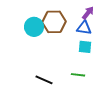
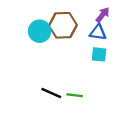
green line: (78, 75) -> (75, 95), moved

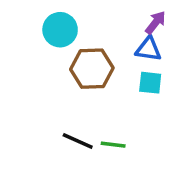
brown hexagon: (63, 25) -> (92, 69), moved
cyan circle: (40, 31) -> (60, 30), moved

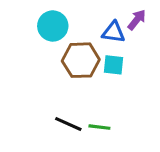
blue triangle: (148, 49) -> (113, 32), moved
cyan square: (150, 83) -> (113, 65), moved

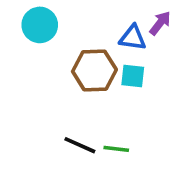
cyan circle: (53, 26) -> (40, 25), moved

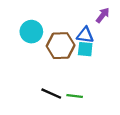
cyan circle: (40, 25) -> (31, 32), moved
blue triangle: (133, 38) -> (85, 35), moved

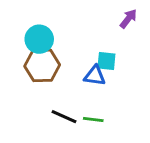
blue triangle: (85, 35) -> (95, 76), moved
brown hexagon: (61, 46) -> (42, 65), moved

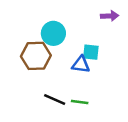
purple arrow: (128, 19) -> (110, 16), turned 49
cyan circle: (39, 39) -> (53, 33), moved

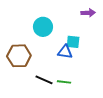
brown hexagon: (36, 56) -> (19, 56), moved

